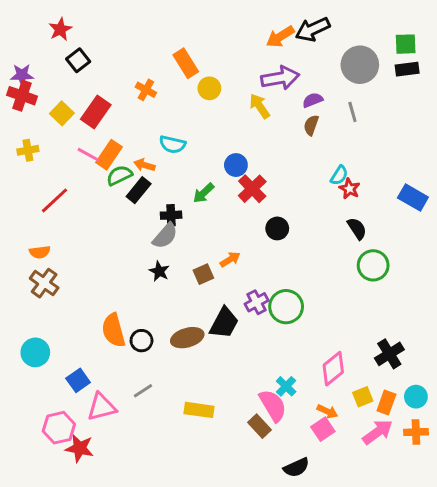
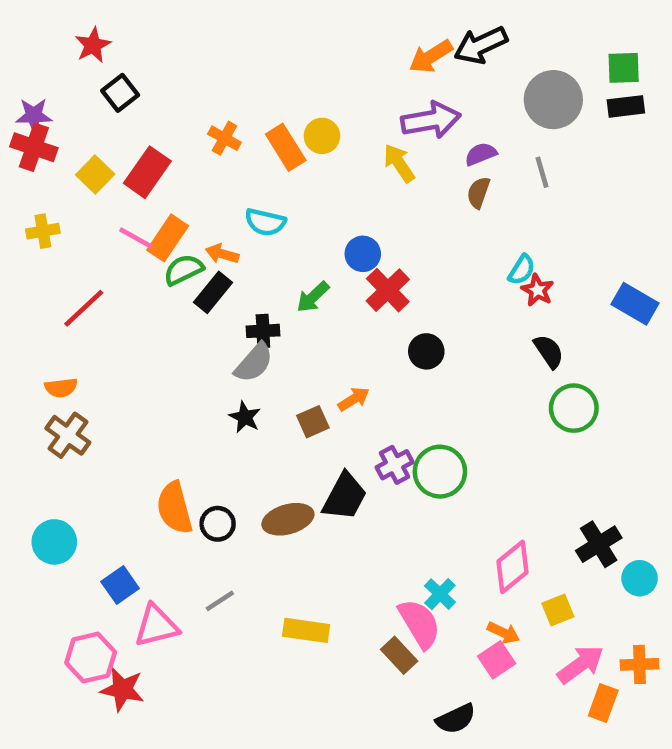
orange rectangle: (186, 63) -> (286, 147), moved
cyan circle: (416, 397) -> (640, 578), moved
orange rectangle: (386, 403) -> (603, 703), moved

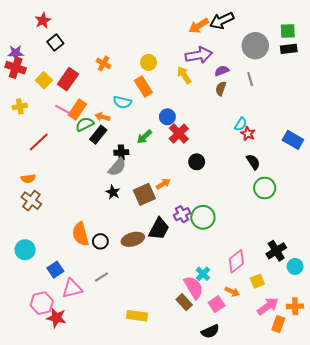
orange rectangle: (286, 147) -> (143, 86), moved
brown square: (313, 422) -> (144, 194), size x1.5
yellow rectangle: (306, 630) -> (137, 316), moved
pink square: (497, 660) -> (217, 304), moved

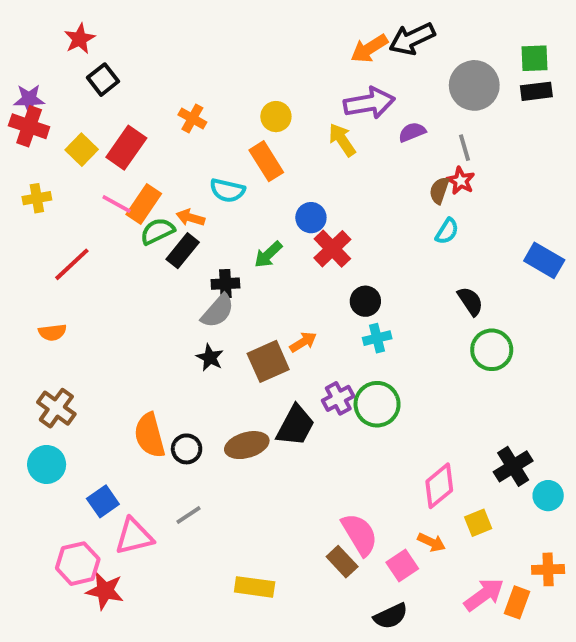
brown semicircle: (221, 89) -> (439, 190), moved
red star: (248, 134) -> (461, 181), moved
brown cross: (31, 201) -> (56, 408), moved
cyan cross: (203, 274) -> (377, 338), moved, turned 32
pink arrow: (268, 306) -> (484, 595), moved

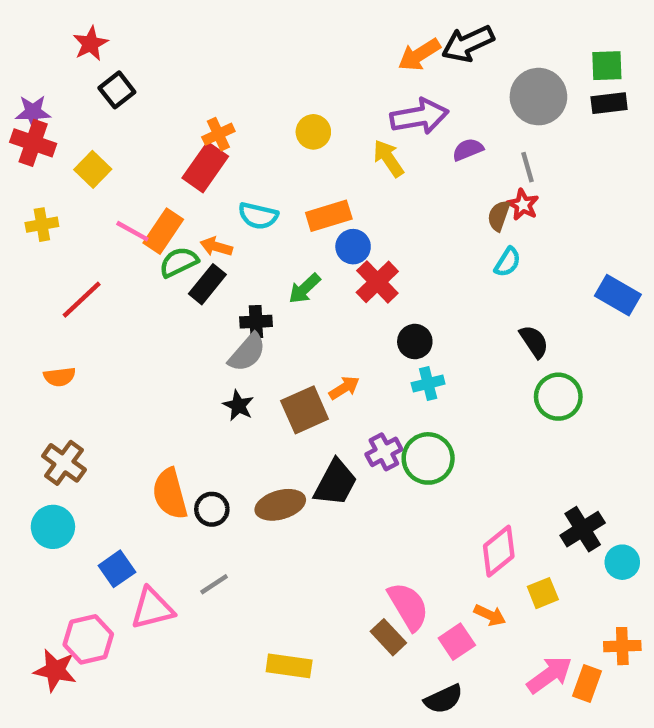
orange cross: (192, 118) -> (218, 134), turned 36
red rectangle: (126, 148) -> (205, 167), moved
orange rectangle: (266, 161) -> (329, 216), moved, turned -75
red star: (105, 591) -> (55, 670), moved

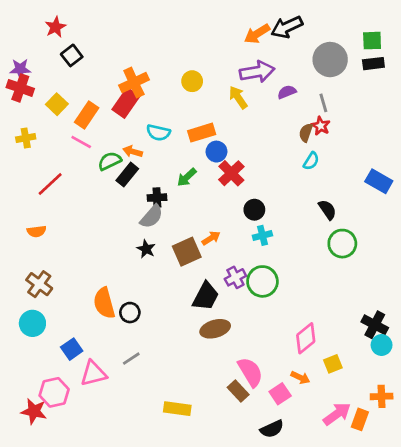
orange cross: (218, 134) -> (134, 83), size x1.5
orange rectangle: (163, 231) -> (87, 115), moved
brown ellipse: (280, 505) -> (215, 329), moved
black cross: (583, 529) -> (375, 325), moved, turned -30

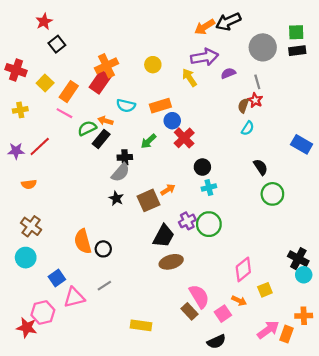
purple star: (20, 69) -> (16, 151), moved

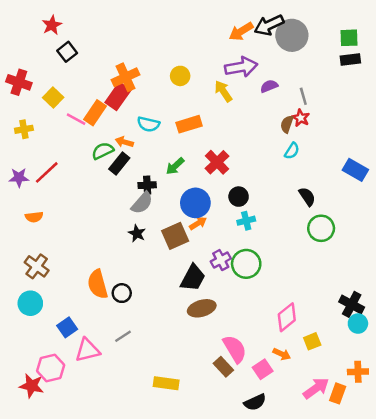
gray circle: (263, 47) -> (292, 35), moved
orange rectangle: (69, 92) -> (95, 113), moved
pink line: (64, 113) -> (76, 119), moved
blue circle: (172, 121) -> (195, 203), moved, size x1.5

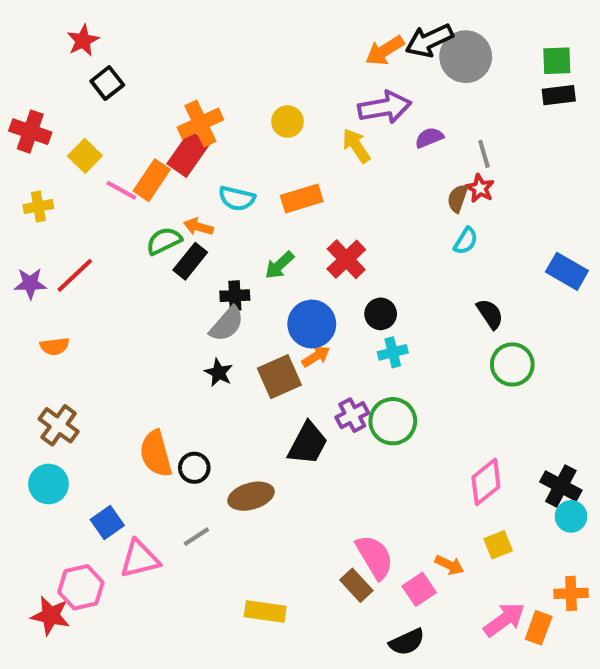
brown ellipse: (202, 308) -> (251, 496), moved
pink diamond: (287, 317) -> (486, 482), moved

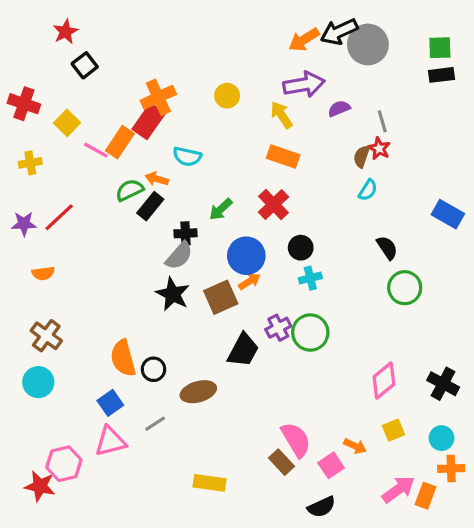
orange rectangle: (302, 198) -> (283, 156), moved, turned 36
black star: (219, 373) -> (173, 294), size x1.5
cyan circle: (571, 516) -> (441, 438), moved
blue square: (107, 522) -> (110, 403), moved

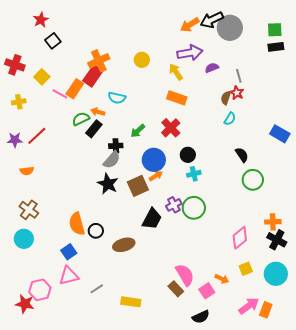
gray line: (155, 424) -> (97, 289), moved
cyan circle: (441, 438) -> (276, 274), size x1.5
orange cross: (451, 468) -> (273, 222), moved

